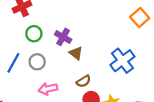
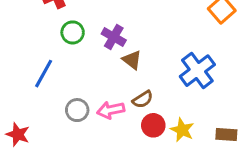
gray circle: (37, 62) -> (77, 110), moved
pink arrow: (48, 89) -> (111, 110), moved

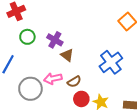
gray circle: (77, 110) -> (30, 89), size x1.5
pink arrow: (111, 110) -> (53, 79), moved

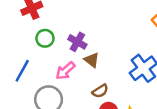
pink arrow: (53, 79) -> (65, 71), moved, turned -30

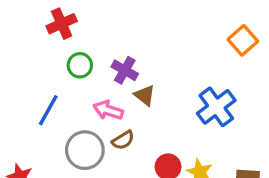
pink arrow: (65, 71) -> (108, 110), turned 60
brown semicircle: (100, 91) -> (123, 140), moved

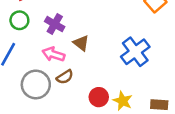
green circle: (80, 65) -> (19, 20), moved
purple cross: (125, 70) -> (55, 24), moved

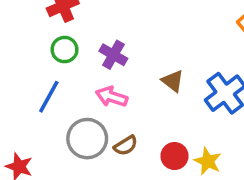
brown triangle: (81, 43) -> (173, 81), moved
brown semicircle: (65, 77) -> (126, 146), moved

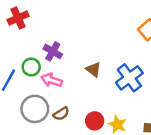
green circle: (65, 50) -> (31, 67), moved

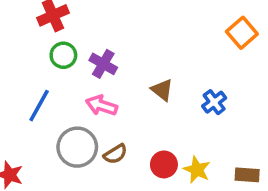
green circle: (31, 67) -> (63, 55), moved
blue cross: (129, 78) -> (214, 102), size x0.6

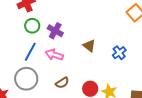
blue line: (39, 106) -> (30, 52), moved
gray circle: (77, 147) -> (26, 79), moved

